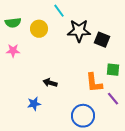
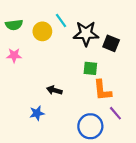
cyan line: (59, 11) -> (61, 20), moved
green square: (113, 70) -> (90, 68), moved
purple line: (113, 99) -> (115, 113), moved

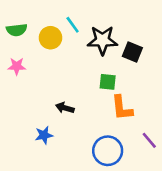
purple line: (115, 113) -> (149, 140), moved

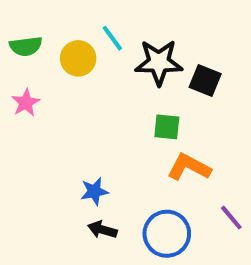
pink star: (17, 66) -> (26, 103), turned -30
black arrow: (65, 108) -> (102, 230), moved
orange L-shape: (122, 108) -> (189, 167), turned 124
blue star: (44, 135) -> (94, 191), moved

